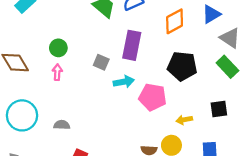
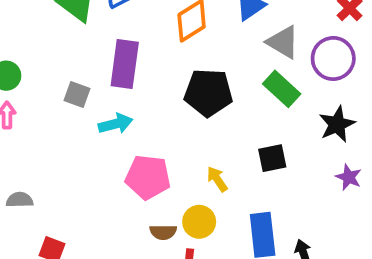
pink pentagon: (153, 97) -> (148, 177), moved
yellow arrow: (184, 120) -> (217, 179), turned 70

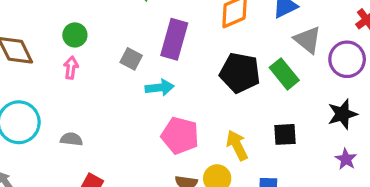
green rectangle: (282, 89) -> (284, 74), moved
yellow arrow: (217, 179) -> (237, 145), size x1.4

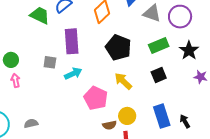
black pentagon: (240, 73) -> (118, 47), turned 30
green rectangle: (284, 74) -> (159, 46), moved, turned -54
pink pentagon: (180, 136) -> (96, 98), turned 30
yellow arrow: (237, 145) -> (123, 81), moved

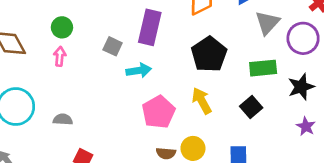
gray triangle: (152, 13) -> (267, 23), turned 36
black square: (159, 75) -> (251, 107), turned -35

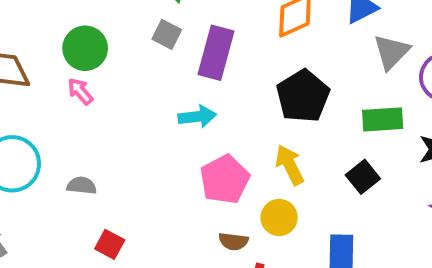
green circle: (62, 27) -> (85, 48), size x1.4
gray square: (113, 46) -> (167, 34), moved
pink arrow: (60, 56) -> (80, 91), turned -48
yellow circle: (193, 148) -> (279, 217), moved

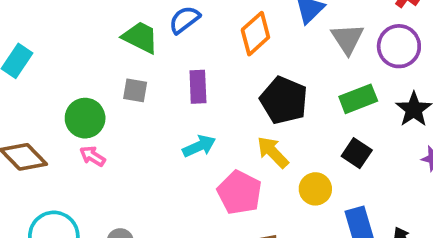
gray square: (167, 34) -> (135, 90), moved
purple rectangle: (216, 53) -> (198, 87), size x0.7
yellow arrow: (290, 165) -> (273, 152), moved
yellow circle: (279, 217) -> (315, 189), moved

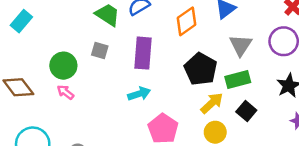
gray triangle: (348, 39) -> (241, 45), moved
purple rectangle: (198, 87) -> (143, 53), size x1.4
green rectangle: (358, 99) -> (238, 79), moved
yellow arrow: (273, 152) -> (212, 103), moved, turned 85

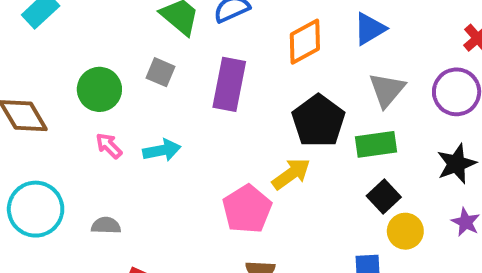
pink arrow: (65, 92) -> (109, 146), moved
cyan arrow: (139, 94) -> (162, 150), moved
yellow arrow: (212, 103) -> (291, 174), moved
yellow circle: (215, 132) -> (405, 231), moved

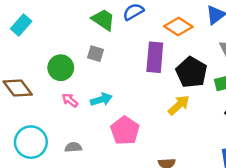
orange diamond: (305, 42) -> (178, 27), turned 68
purple rectangle: (229, 84) -> (155, 57), moved
pink pentagon: (247, 209) -> (125, 130), moved

